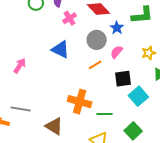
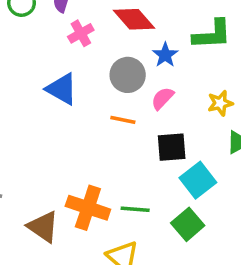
orange line: (95, 65) -> (123, 120), turned 40
orange cross: (80, 102) -> (88, 208), moved
green square: (133, 131) -> (188, 224), moved

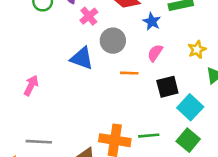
gray circle: (128, 75) -> (113, 41), moved

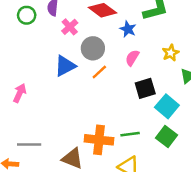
blue triangle: (82, 58) -> (65, 66), turned -45
orange line: (129, 73) -> (99, 72), moved, turned -42

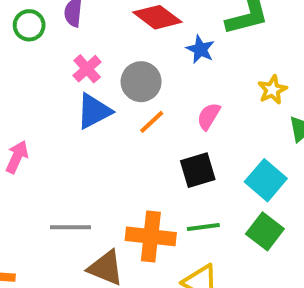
pink cross: (70, 27) -> (87, 69), moved
pink semicircle: (132, 58) -> (209, 116), moved
black square: (145, 88) -> (198, 170), moved
gray line: (29, 144) -> (70, 227), moved

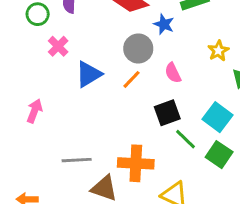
pink cross: (87, 69) -> (58, 46), moved
gray circle: (141, 82) -> (138, 48), moved
pink semicircle: (209, 116) -> (173, 73), turned -54
green line: (203, 227) -> (186, 139), moved, turned 55

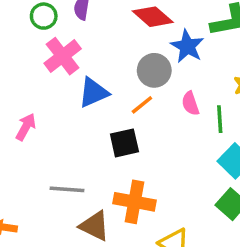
blue star: (164, 24) -> (187, 46), size x1.4
pink cross: (58, 46) -> (63, 56), size x1.5
black square: (167, 113) -> (124, 143), moved
green line: (186, 139) -> (220, 119), moved, turned 35

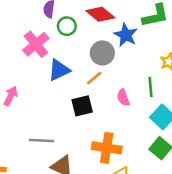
green circle: (44, 16) -> (67, 26), moved
pink semicircle: (190, 103) -> (123, 98), moved
orange cross: (134, 202) -> (107, 148), moved

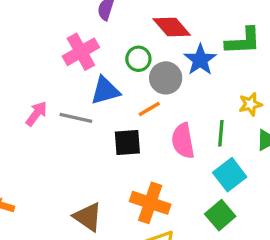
green circle: (67, 26) -> (138, 59), moved
pink semicircle: (123, 98) -> (183, 141), size x1.5
gray line: (41, 140) -> (76, 118), moved

